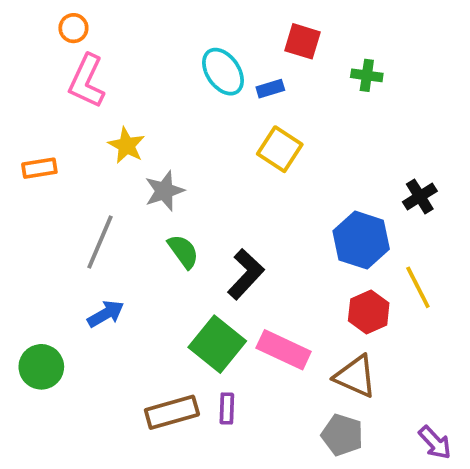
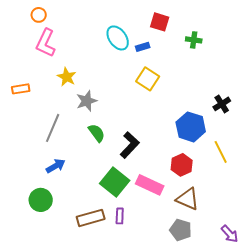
red hexagon: (369, 312) -> (182, 165), moved
green circle: (41, 367) -> (41, 200), moved

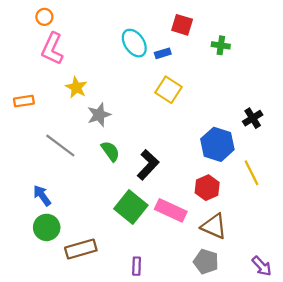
gray line: (53, 128) -> (60, 145), turned -76
blue arrow: (56, 166) -> (42, 196), moved, turned -96
purple rectangle: (120, 216) -> (137, 266), moved
brown rectangle: (91, 218) -> (81, 249), moved

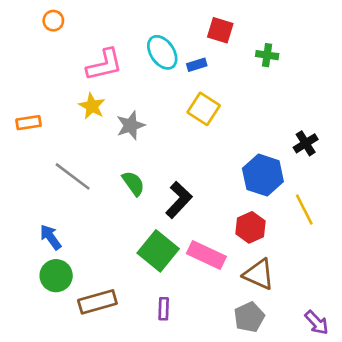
pink L-shape: (52, 49) -> (104, 65), moved, turned -128
gray star: (99, 115) -> (131, 125), moved
gray pentagon: (206, 262) -> (249, 317), turned 30
purple rectangle: (137, 266) -> (164, 309), moved

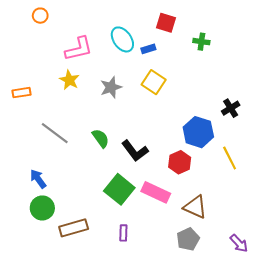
gray star: (131, 125) -> (111, 87), moved
black L-shape: (179, 200) -> (135, 151), turned 100
red hexagon: (250, 227) -> (180, 162), moved

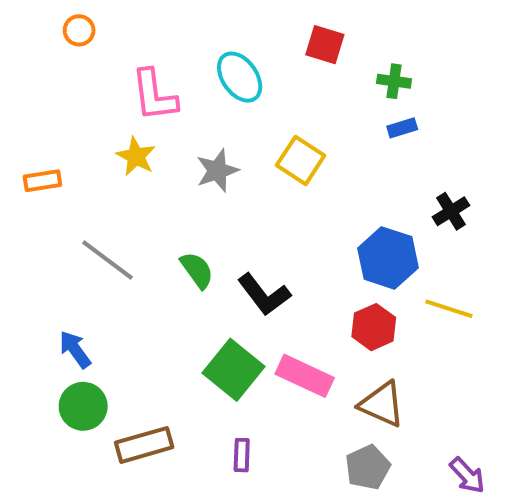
pink L-shape: (79, 49) -> (154, 95), turned 96
blue rectangle: (148, 49) -> (402, 128), moved
yellow line: (230, 158) -> (449, 309), turned -45
red hexagon: (180, 162) -> (374, 327), moved

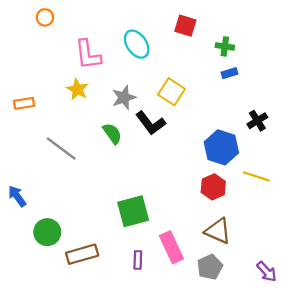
green semicircle: (197, 270) -> (112, 133), moved
black L-shape: (264, 295) -> (151, 123), moved
blue arrow: (75, 349) -> (17, 196), moved
green square: (234, 370) -> (133, 211), turned 36
pink rectangle: (305, 376) -> (171, 247), moved, turned 40

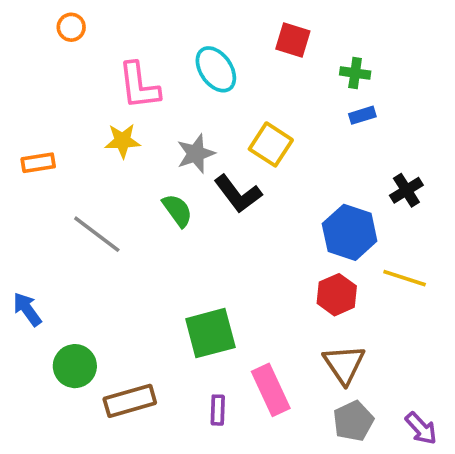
yellow star: (77, 89) -> (122, 141), turned -30
brown triangle: (218, 231) -> (344, 364), turned 32
gray pentagon: (210, 267) -> (353, 421), moved

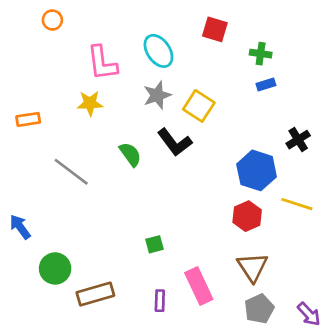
gray star: (196, 154) -> (157, 95), moved
green square: (210, 333) -> (154, 244), size x0.5

